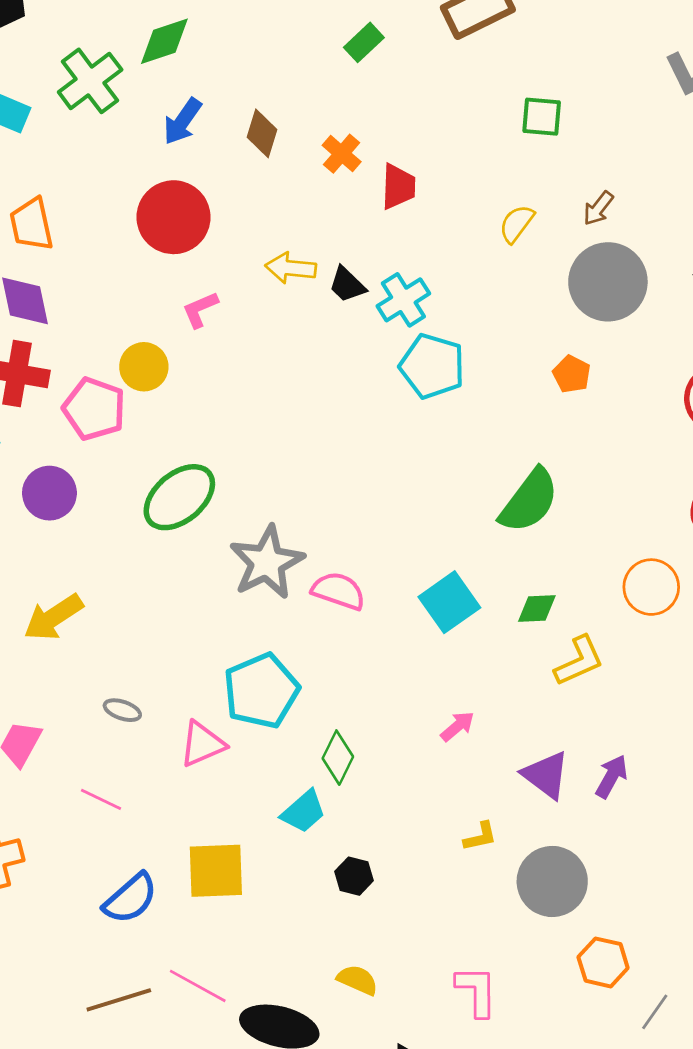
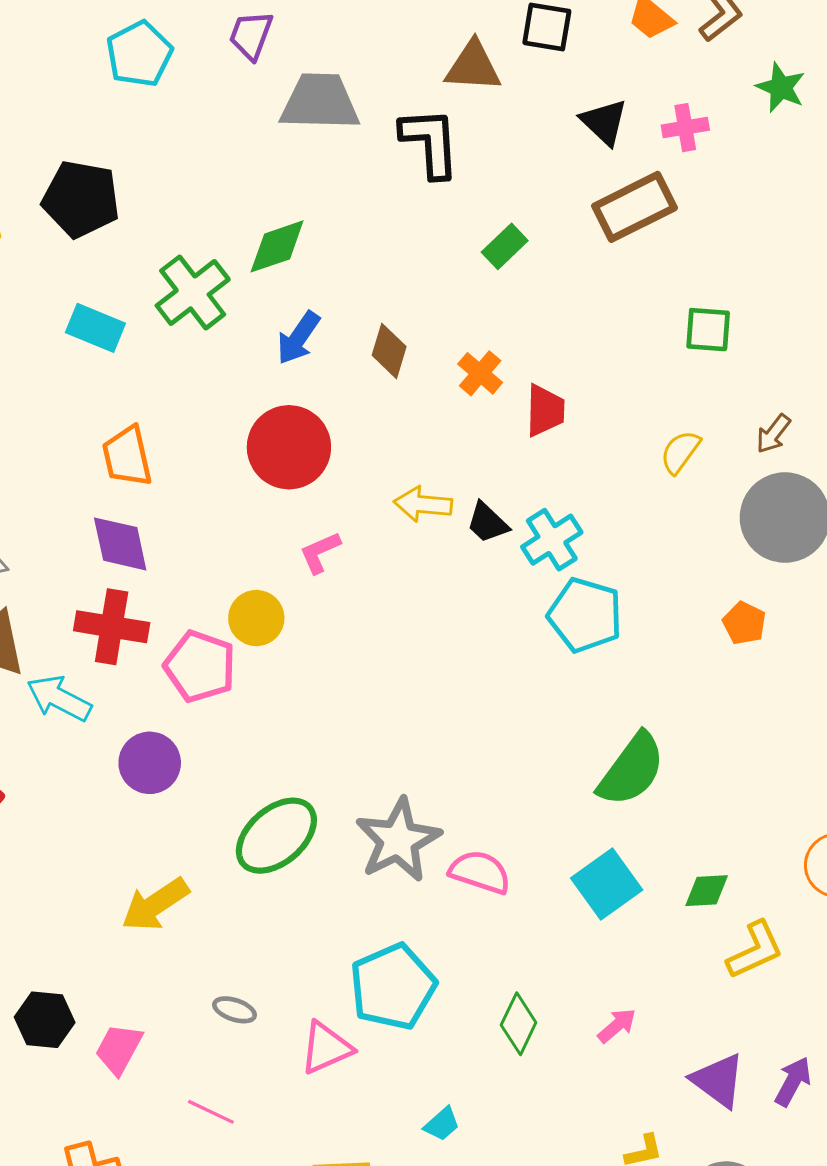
green ellipse: (179, 497) -> (276, 836), moved
green semicircle: (529, 501) -> (631, 770), moved
green diamond: (338, 758) -> (519, 1024), moved
cyan trapezoid: (303, 812) -> (442, 1124), size x0.7

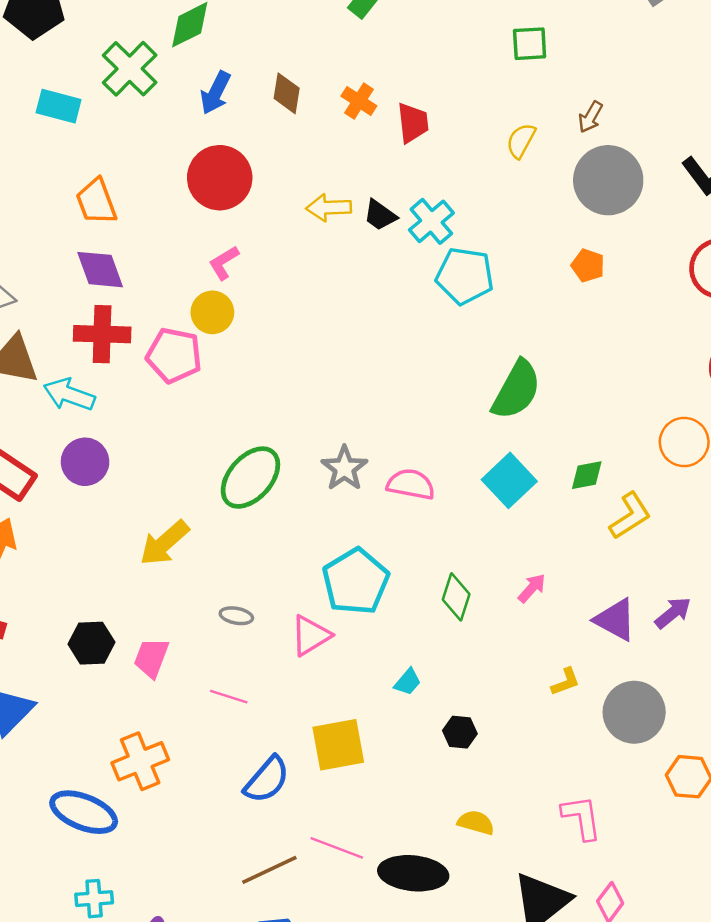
pink L-shape: (320, 552) -> (224, 263), moved
purple circle: (150, 763) -> (85, 462), moved
gray star: (398, 840) -> (344, 468), size x0.7
purple arrow: (793, 1082) -> (673, 613), turned 30

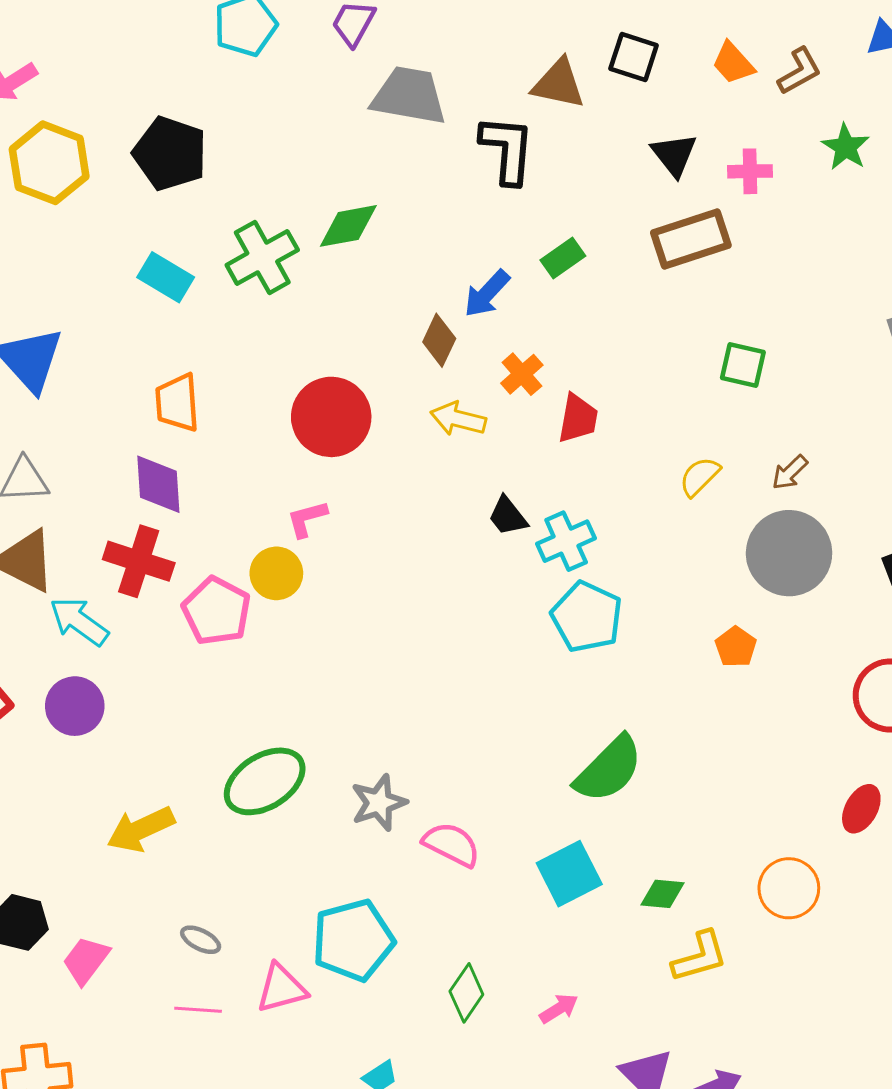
blue arrow: (216, 93) -> (487, 294), moved
yellow arrow: (329, 208) -> (458, 419), moved
pink line: (229, 697) -> (198, 1010), moved, turned -30

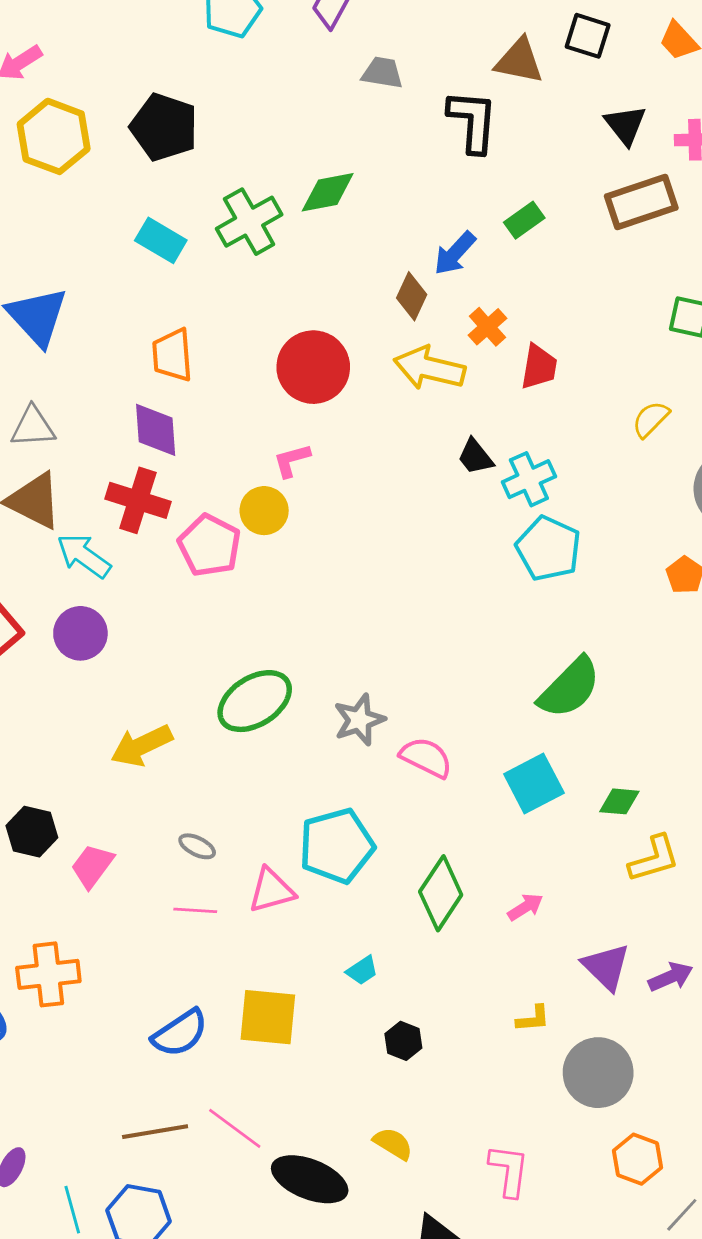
gray trapezoid: (409, 96) -> (382, 73), size x0.6
yellow arrow: (458, 419) -> (429, 368), size x1.4
green diamond: (466, 993) -> (441, 893), size x1.4

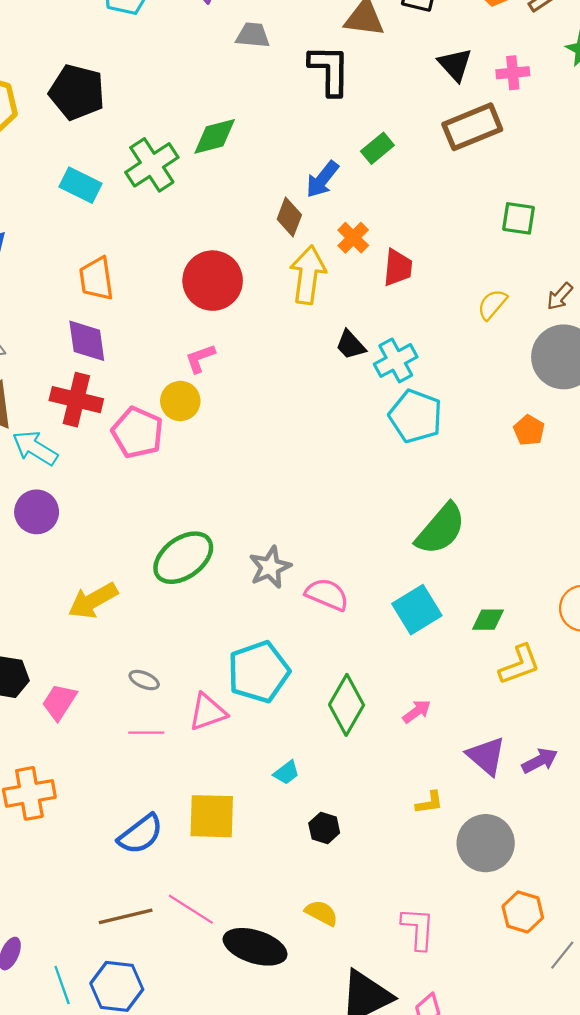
yellow arrow: (429, 368) -> (308, 275), turned 88

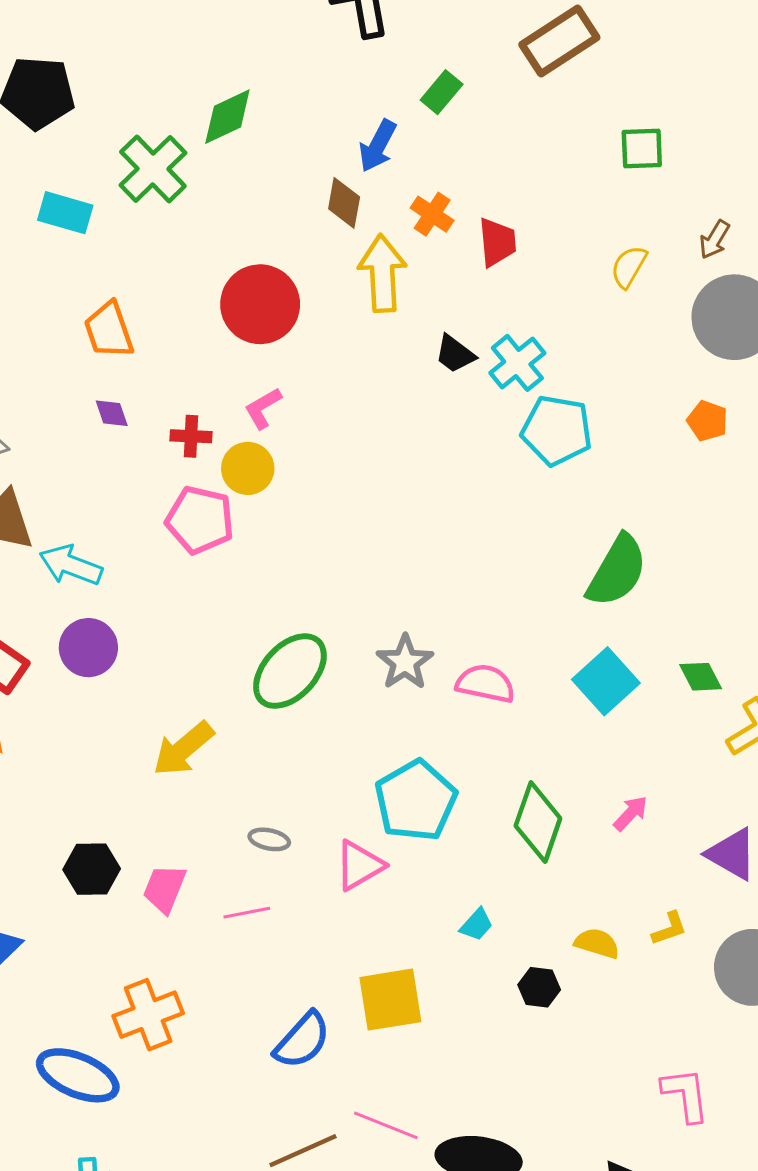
purple diamond: (87, 341) -> (112, 413), size x0.6
red cross: (76, 400) -> (191, 436), moved, size x0.6
green diamond: (488, 620) -> (701, 677), turned 72
pink line: (146, 733) -> (247, 913), moved
yellow semicircle: (321, 913) -> (597, 943), moved

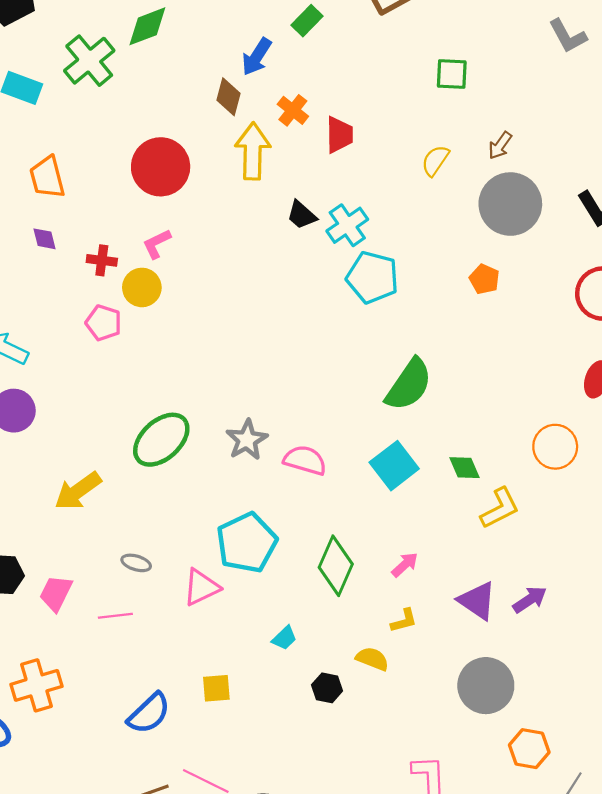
pink pentagon: (200, 520) -> (104, 323), size x0.7
yellow L-shape: (669, 929) -> (404, 621), moved
yellow square: (390, 1000) -> (216, 688), size x0.6

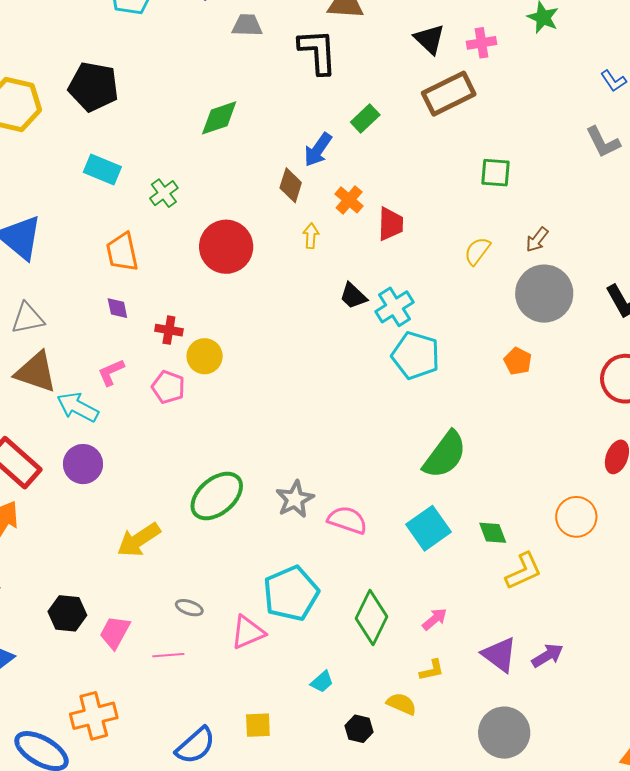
green cross: (89, 61) -> (164, 193), moved, size x0.6
yellow arrow: (253, 151) -> (311, 236), size x0.5
pink L-shape: (157, 244) -> (111, 372), moved

